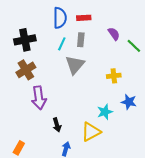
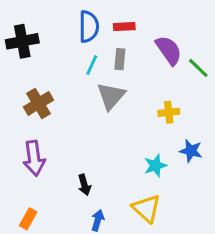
purple semicircle: (114, 34) -> (169, 50), size x1.5
black cross: (25, 40) -> (22, 41), moved
purple arrow: (39, 98) -> (34, 158), moved
yellow triangle: (91, 132) -> (146, 209), moved, turned -50

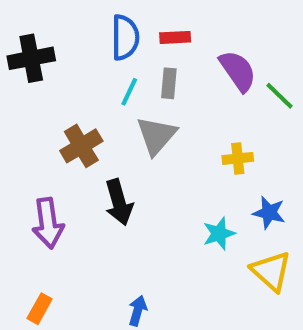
brown cross: (38, 103) -> (81, 146), moved
black arrow: (84, 185) -> (119, 202), moved, size x1.5
yellow triangle: (146, 209) -> (271, 271), moved

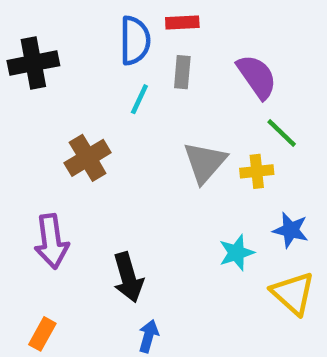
red rectangle: (175, 37) -> (182, 22), moved
gray rectangle: (169, 83) -> (182, 72), moved
green line: (279, 96) -> (282, 133), moved
gray triangle: (156, 135) -> (205, 162), moved
black arrow: (119, 202) -> (128, 277), moved

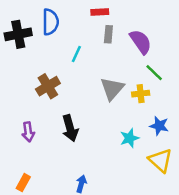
blue semicircle: (135, 40) -> (50, 22), moved
gray rectangle: (182, 72) -> (108, 34), moved
purple arrow: (51, 241) -> (28, 132), size x0.7
black arrow: (128, 277) -> (70, 128), moved

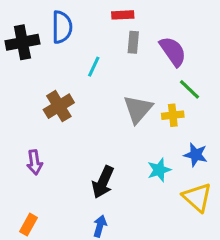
black arrow: (70, 128) -> (103, 182), moved, turned 40

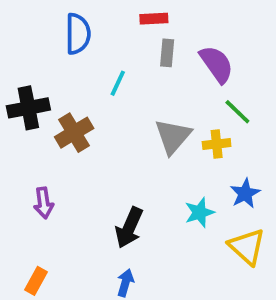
black cross: (22, 42) -> (28, 108), moved
blue star: (196, 155) -> (245, 193), turned 30

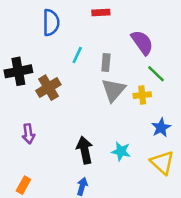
gray rectangle: (167, 53) -> (106, 63), moved
cyan star: (199, 212) -> (121, 151), moved, turned 30
black arrow: (129, 228) -> (85, 150), turned 144

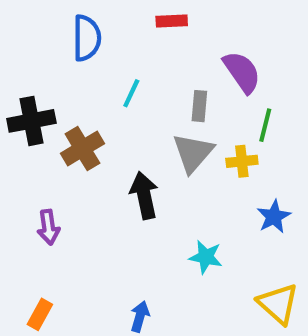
gray rectangle: (106, 63) -> (199, 106), moved
green line: (156, 74) -> (265, 125), turned 60
black arrow: (85, 150) -> (144, 195), moved
yellow triangle: (162, 163) -> (278, 304), moved

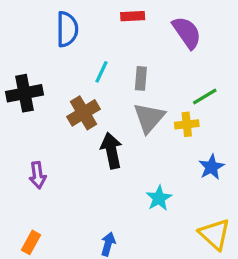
purple semicircle: (242, 72) -> (187, 33), moved
gray rectangle: (199, 106) -> (141, 78), moved
green line: (265, 125) -> (205, 96), turned 45
brown cross: (82, 149) -> (83, 113), moved
cyan star: (206, 257) -> (159, 198), turned 30

